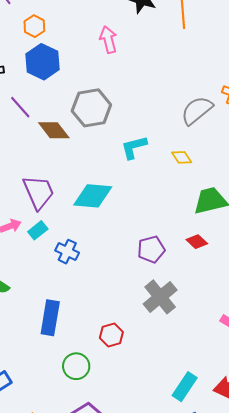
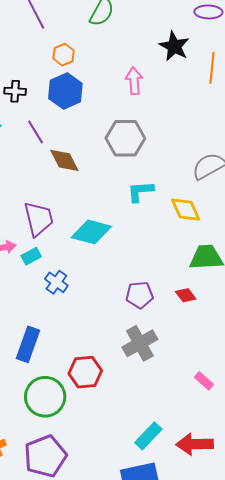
gray hexagon: (91, 108) -> (125, 138), moved
yellow diamond: (182, 157) -> (186, 210), size x1.5
red hexagon: (111, 335) -> (85, 372), size x1.4
green circle: (76, 366) -> (45, 397), size x1.5

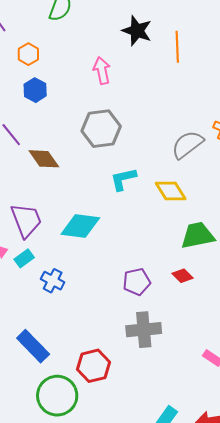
blue hexagon: (65, 91) -> (35, 90), size x0.7
gray cross: (140, 343) -> (144, 330), turned 32
blue rectangle: (28, 344) -> (33, 346), turned -56

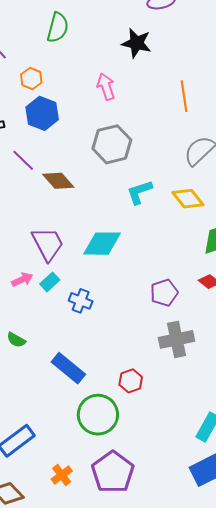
orange line: (177, 47) -> (184, 96), moved
blue hexagon: (35, 90) -> (42, 113), size x1.4
red hexagon: (94, 366) -> (131, 381), size x0.7

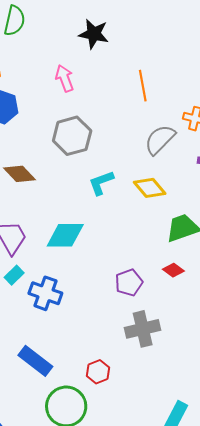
blue cross: (81, 301) -> (45, 293), size x1.4

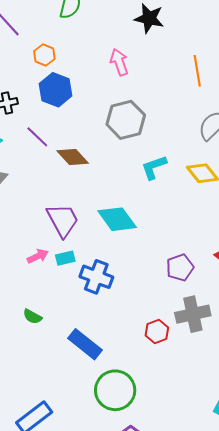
cyan diamond: (65, 235) -> (117, 219), turned 54
cyan rectangle: (14, 275) -> (65, 258), turned 30
red hexagon: (98, 372) -> (157, 332), moved

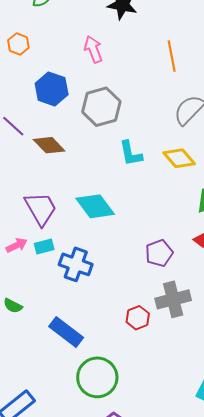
blue hexagon: (56, 90) -> (52, 89), moved
cyan L-shape: (154, 167) -> (131, 153), turned -80

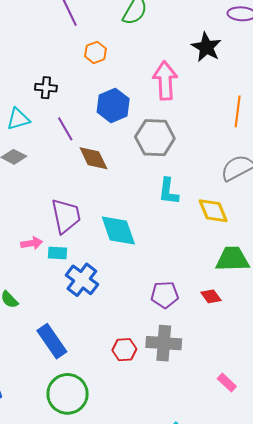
pink arrow: (93, 49) -> (165, 81), size x1.4

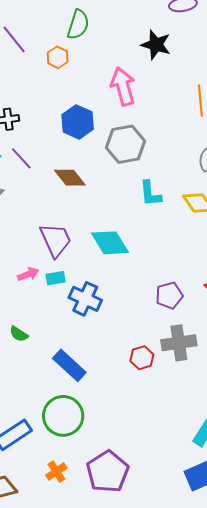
orange hexagon: (96, 52) -> (58, 57), moved
purple line: (65, 129) -> (21, 158), moved
green circle: (68, 394) -> (63, 416), moved

